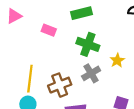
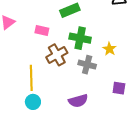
gray cross: (91, 73) -> (87, 65), turned -36
brown cross: (60, 85) -> (57, 55), moved

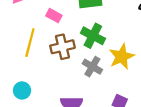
yellow star: (109, 49) -> (122, 57), size x1.6
yellow line: (31, 78) -> (30, 43), moved

